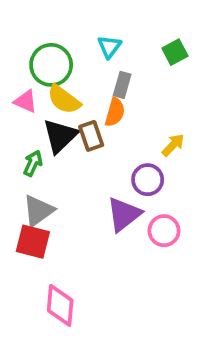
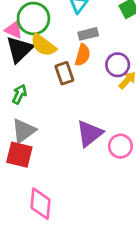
gray rectangle: (122, 85) -> (88, 34), turned 60
pink triangle: (26, 101) -> (14, 30), moved
black triangle: (60, 136) -> (19, 49), moved
purple circle: (148, 180) -> (118, 65), moved

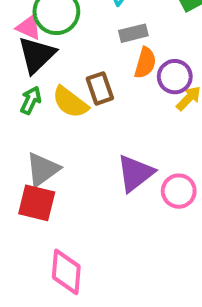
yellow semicircle: (43, 45) -> (70, 102), moved
orange semicircle: (83, 55) -> (145, 63), moved
green arrow: (19, 94) -> (31, 100), moved

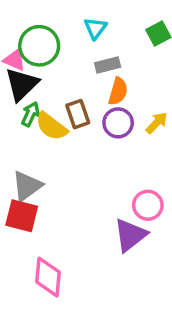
purple circle: (175, 77) -> (118, 123), moved
green arrow: (31, 100) -> (30, 114), moved
purple triangle: (135, 173) -> (130, 235), moved

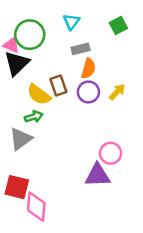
green arrow: (30, 114) -> (34, 117), moved, turned 48
red square: (22, 216) -> (17, 187), moved
purple triangle: (130, 235) -> (98, 175), turned 36

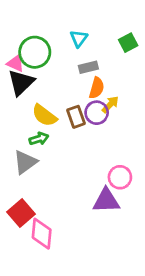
brown rectangle: (58, 85) -> (76, 117), moved
yellow arrow: (117, 92) -> (110, 104), moved
red square: (17, 187) -> (21, 213), turned 35

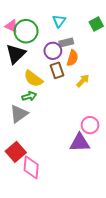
pink triangle: (16, 63) -> (12, 26), moved
yellow arrow: (110, 104) -> (83, 81), moved
purple circle: (97, 113) -> (53, 51), moved
brown rectangle: (76, 117) -> (57, 70), moved

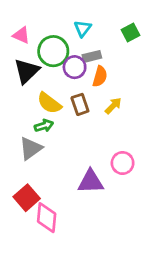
green circle: (26, 31) -> (53, 51), moved
brown rectangle: (57, 70) -> (80, 104), moved
purple triangle: (80, 143) -> (91, 182), moved

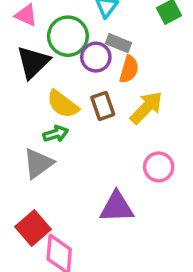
gray rectangle: (92, 56) -> (118, 43), turned 36
yellow arrow: (113, 106) -> (146, 108), size x1.5
pink circle: (123, 163) -> (159, 167), moved

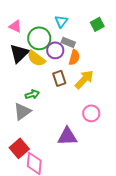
yellow semicircle: (63, 104) -> (36, 58), moved

